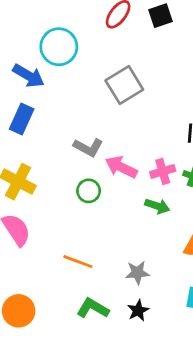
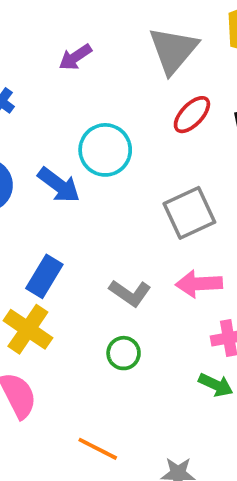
blue rectangle: (22, 119) -> (44, 276), moved
pink arrow: (121, 167) -> (199, 284), moved, turned -36

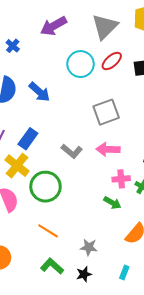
purple arrow: (75, 57) -> (54, 26), size x1.5
cyan circle: (105, 150) -> (80, 64), moved
green circle: (124, 353) -> (45, 187), moved, size x1.8

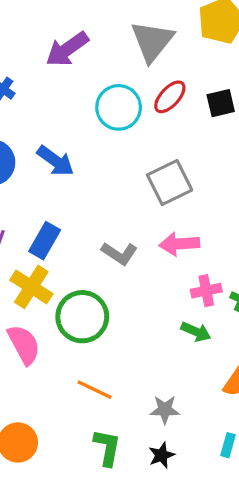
green L-shape: (52, 266) -> (107, 448), turned 65

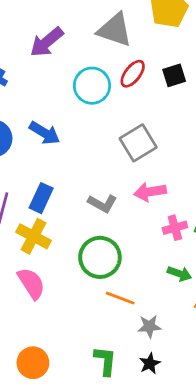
gray triangle: (152, 41) -> (115, 30), turned -45
green circle: (82, 317) -> (100, 257), moved
green arrow: (196, 332) -> (179, 274), moved
orange line: (94, 390) -> (120, 298), moved

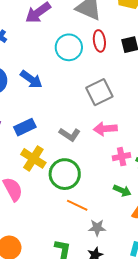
red ellipse: (133, 74) -> (99, 41), turned -50
blue rectangle: (41, 198) -> (25, 127), turned 35
yellow cross: (33, 236) -> (33, 158), moved

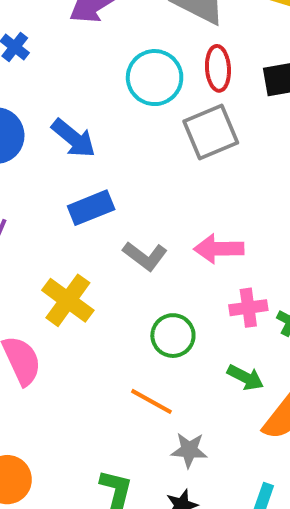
gray square: (99, 92) -> (211, 132), moved
blue rectangle: (25, 127) -> (91, 208), moved
green circle: (65, 174) -> (173, 336), moved, size x0.7

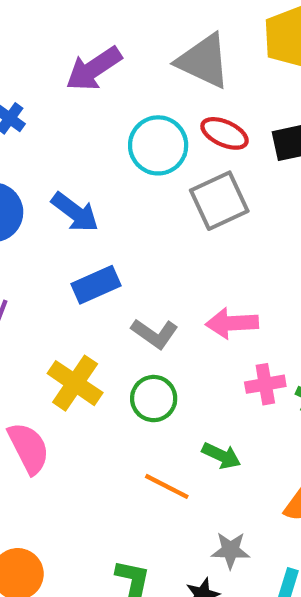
red ellipse: (218, 68) -> (224, 133), turned -60
green circle: (173, 336) -> (154, 399), moved
green arrow: (245, 377) -> (221, 456), moved
gray star: (189, 450) -> (230, 550), moved

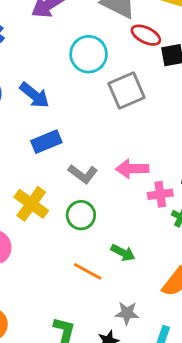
red ellipse: (224, 133) -> (146, 35), moved
pink cross: (265, 384) -> (160, 194), moved

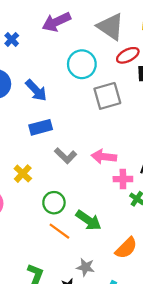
red ellipse: (146, 35) -> (128, 55), turned -60
yellow cross: (31, 204) -> (23, 174), size x0.7
green circle: (81, 215) -> (54, 203), moved
green arrow: (123, 253) -> (88, 220), size x1.4

